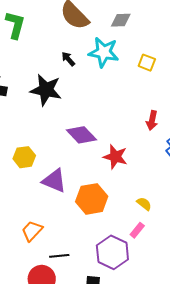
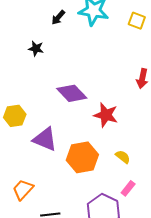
black arrow: (68, 59) -> (58, 17), turned -98
black star: (46, 90) -> (36, 49), size x0.5
yellow semicircle: (144, 204) -> (123, 157), moved

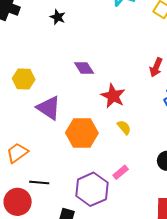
purple diamond: (72, 93) -> (84, 68), size x0.7
yellow semicircle: (123, 157) -> (124, 127), moved

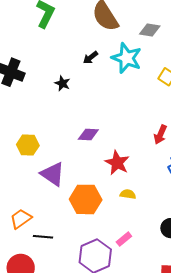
purple diamond: (84, 68) -> (88, 135), turned -55
yellow semicircle: (124, 127) -> (128, 194), turned -42
black line: (39, 183) -> (43, 237), moved

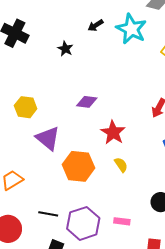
yellow semicircle: (128, 194) -> (121, 165), turned 42
black line: (43, 237) -> (48, 214), moved
pink rectangle: (124, 239) -> (122, 221), moved, turned 42

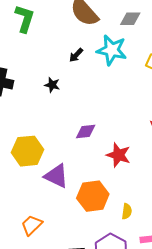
yellow hexagon: (26, 107) -> (27, 151), size x1.4
yellow semicircle: (121, 165) -> (127, 211), moved, turned 56

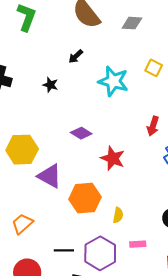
cyan star: (112, 50) -> (113, 81), moved
purple diamond: (86, 131) -> (81, 133), turned 35

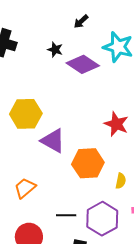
purple diamond: (81, 133) -> (83, 64), moved, size x1.5

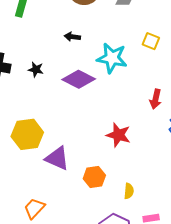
black arrow: (81, 21) -> (72, 37), turned 56
black star: (55, 50) -> (36, 69), moved
orange hexagon: (88, 163) -> (94, 177), size x0.7

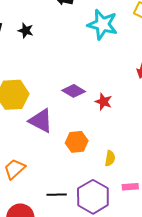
purple diamond: (79, 79) -> (74, 91), moved, size x0.7
red star: (118, 135) -> (104, 102), size x0.7

